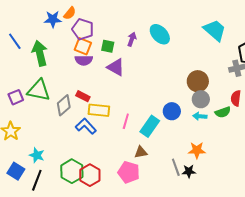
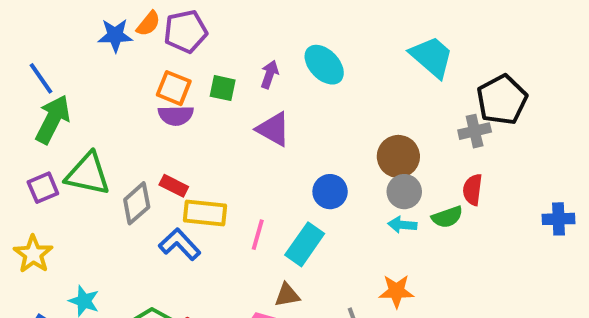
purple pentagon: (83, 29) -> (186, 31), moved, turned -30
green arrow: (40, 53) -> (53, 119), moved, turned 40
purple triangle: (116, 67) -> (273, 129), moved
blue circle: (172, 111) -> (330, 192), moved

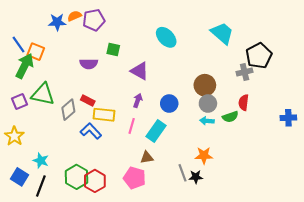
orange semicircle: (148, 24) -> (74, 16), turned -152
purple arrow: (270, 74) -> (138, 100), moved
orange square: (174, 88) -> (36, 52), moved

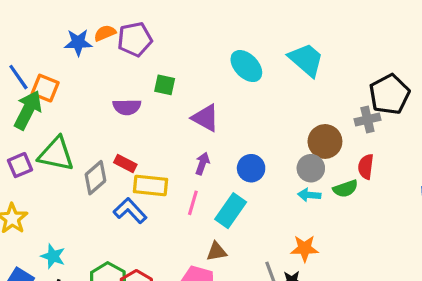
cyan trapezoid: (222, 33) -> (306, 60), moved
brown circle: (205, 85) -> (325, 141), moved

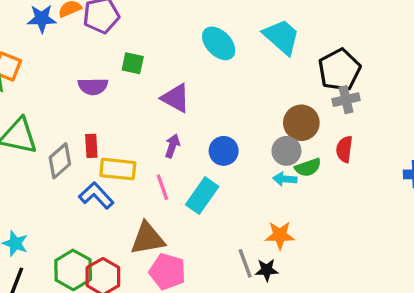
black pentagon: (389, 94) -> (339, 70), moved
red rectangle: (125, 163) -> (91, 146), turned 60
green semicircle: (345, 189) -> (308, 167), moved
pink line: (193, 203) -> (162, 187), turned -35
brown triangle: (217, 252) -> (148, 239), moved, size x1.6

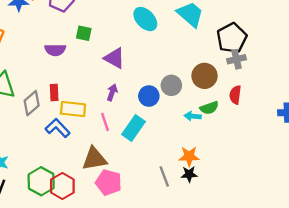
gray circle: (286, 151) -> (171, 85), moved
black star: (267, 270) -> (189, 174), moved

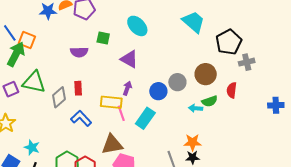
cyan ellipse: (145, 19) -> (137, 26), moved
gray cross: (236, 59) -> (247, 62), moved
yellow rectangle: (73, 109) -> (111, 102), moved

